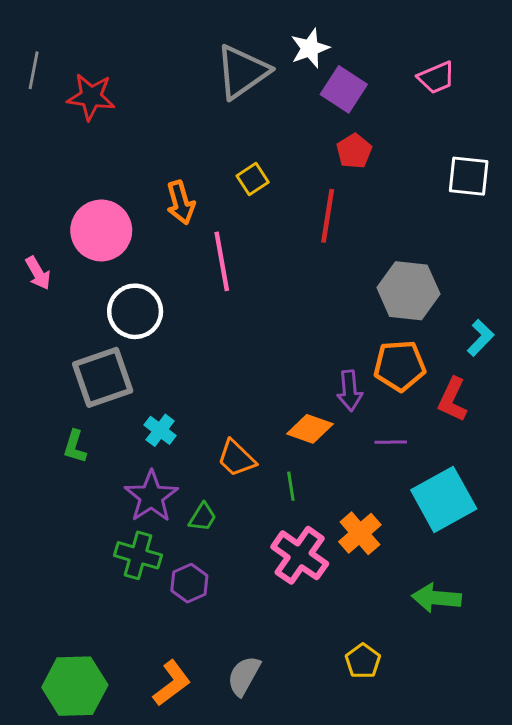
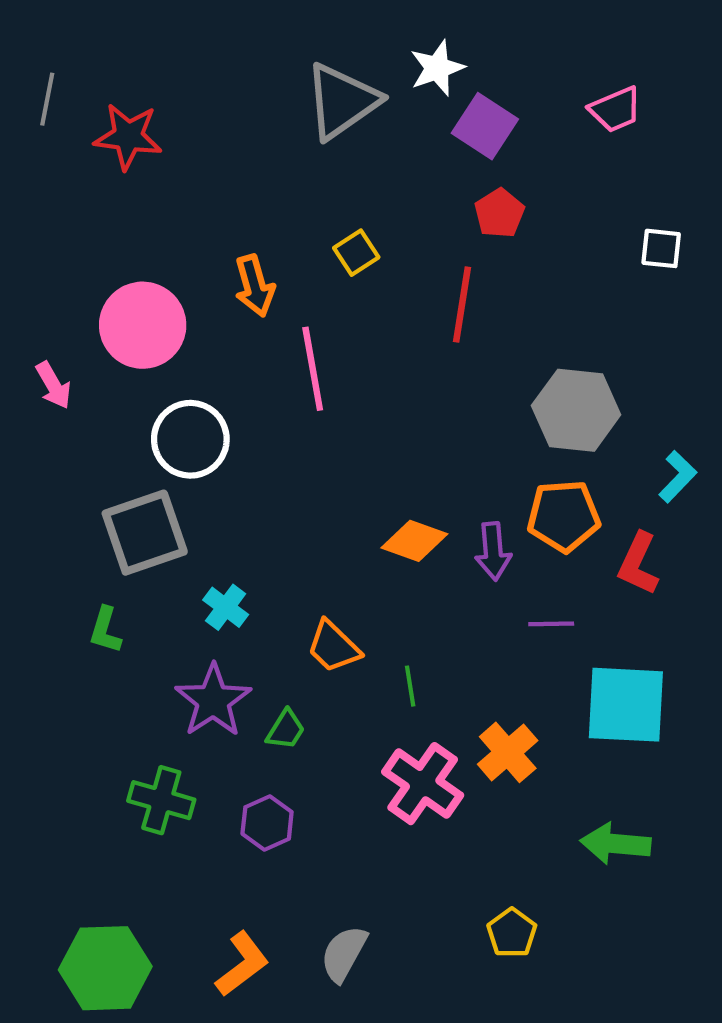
white square: (469, 176) -> (661, 248), size x0.7
orange diamond: (310, 429) -> (414, 541), moved
cyan square: (444, 499) -> (626, 705), turned 32
green cross: (138, 555) -> (161, 800), moved

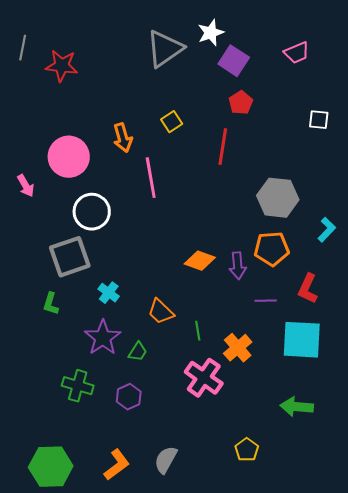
red L-shape: (638, 564) -> (308, 289), moved
orange cross: (508, 752) -> (238, 348), moved

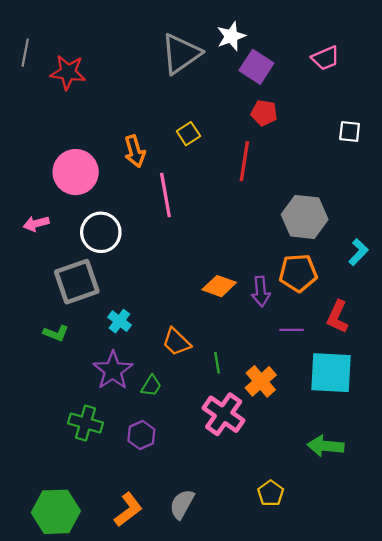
red pentagon: (241, 103) -> (264, 113), turned -30
pink arrow: (26, 186) -> (36, 224), moved, turned 105
green L-shape: (51, 304) -> (56, 333), turned -85

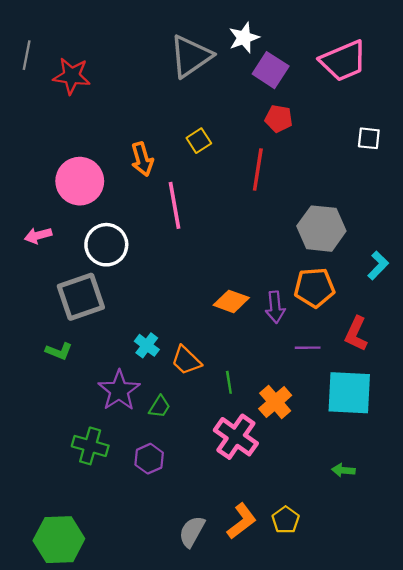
pink trapezoid: (325, 58) -> (343, 61), size x1.6
cyan cross: (119, 321) -> (147, 345), moved
green arrow: (325, 446) -> (343, 470), size x0.6
orange L-shape: (128, 510) -> (242, 521), moved

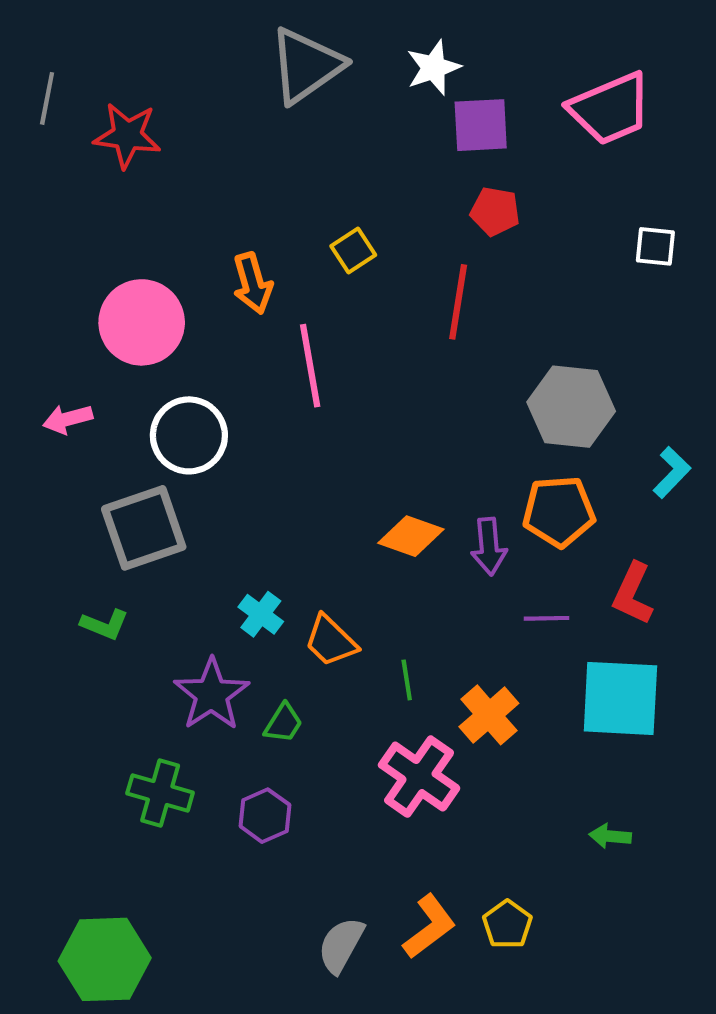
gray triangle: (191, 56) -> (306, 66), moved
purple square: (271, 70) -> (481, 125), turned -36

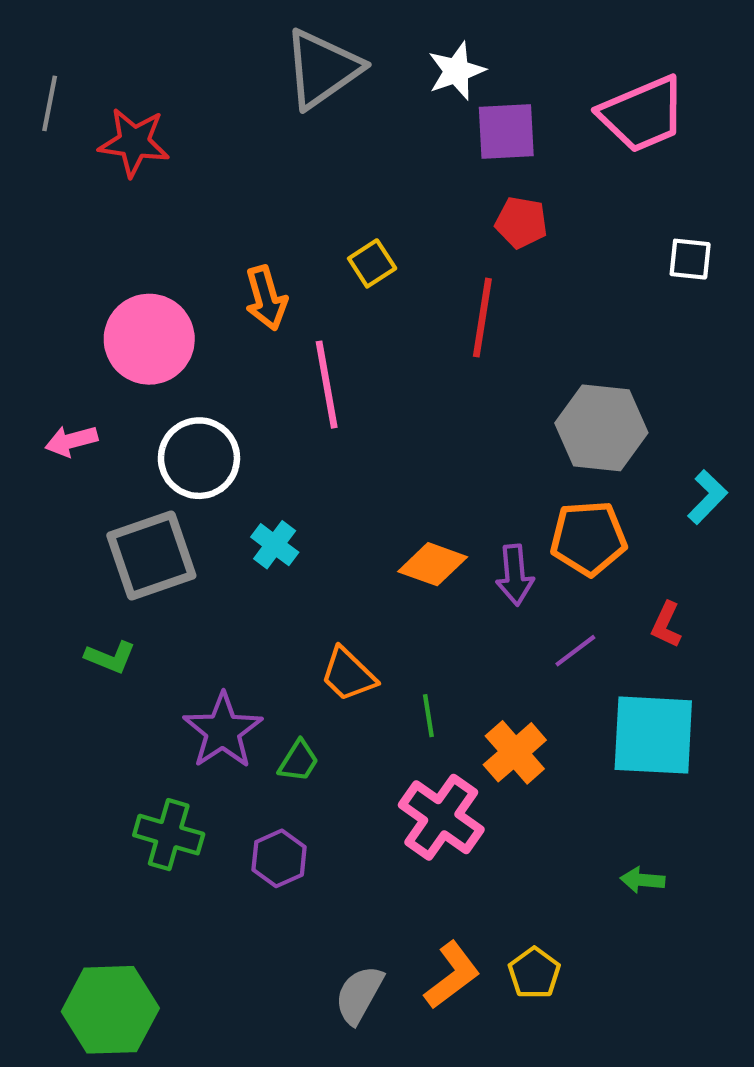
red L-shape: (633, 594) -> (666, 625), size x0.7
cyan cross: (261, 614) -> (275, 545), moved
purple line: (546, 618) -> (575, 651), turned -36

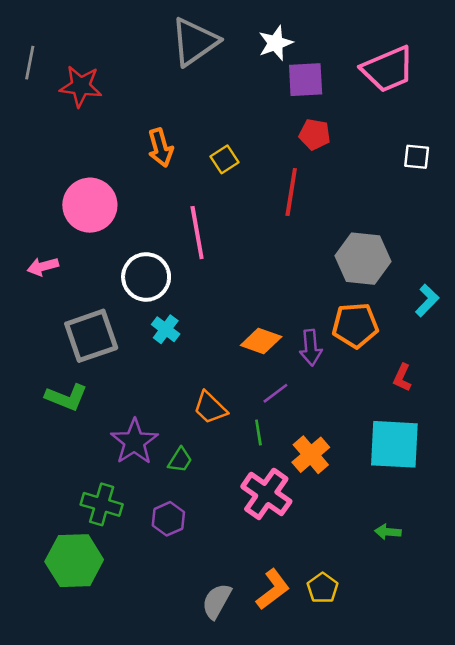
orange arrow: (266, 298) -> (160, 148), moved
white circle: (199, 458) -> (146, 277), moved
purple line: (575, 651) -> (275, 393), moved
green L-shape: (110, 657) -> (66, 397), size x1.4
green hexagon: (110, 1010) -> (74, 561), moved

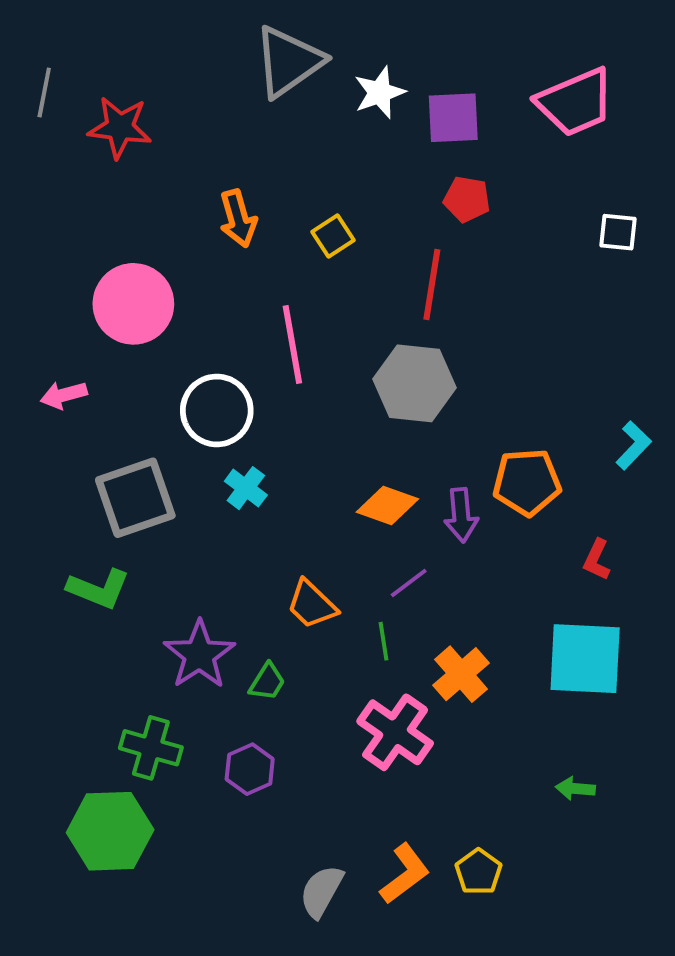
white star: (275, 43) -> (380, 93), moved
gray hexagon: (363, 259) -> (414, 383), moved

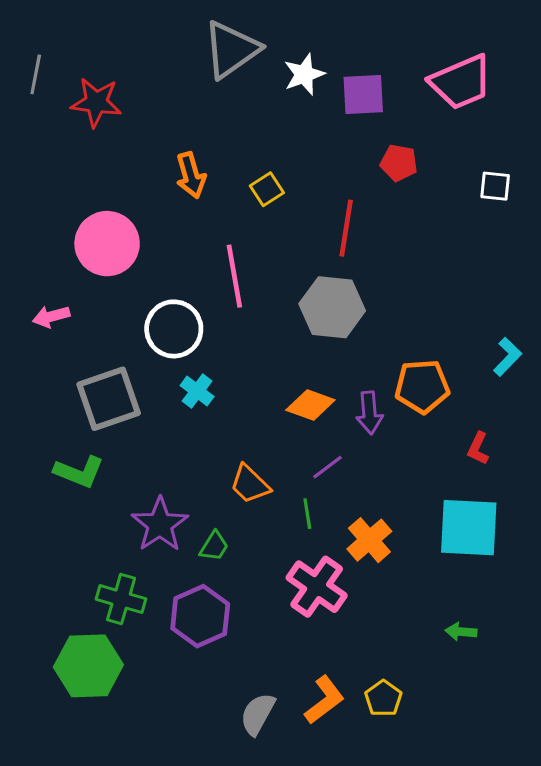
red pentagon: (467, 199) -> (399, 163), moved
purple hexagon: (250, 769) -> (200, 616), size x1.5

